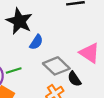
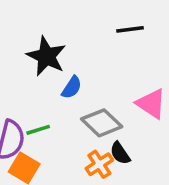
black semicircle: (74, 79) -> (120, 153), moved

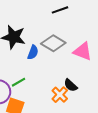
gray diamond: (102, 123) -> (53, 43), moved

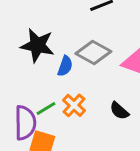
orange cross: (60, 95) -> (74, 105), moved

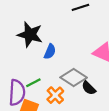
gray diamond: (93, 52) -> (74, 77), moved
orange cross: (74, 105) -> (55, 95), moved

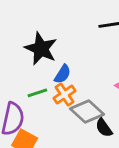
green line: (33, 83) -> (37, 93), moved
orange cross: (55, 95) -> (65, 95), moved

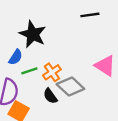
blue semicircle: (63, 74) -> (16, 57), moved
black semicircle: (104, 128) -> (50, 96), moved

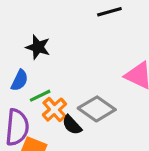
black star: (33, 34) -> (38, 47), size x0.7
orange cross: (52, 72) -> (54, 110), moved

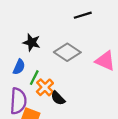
green line: (40, 96) -> (34, 78), turned -35
gray diamond: (97, 109) -> (67, 52), moved

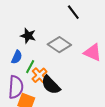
black line: (83, 15) -> (73, 12), turned 70
black semicircle: (58, 98) -> (51, 85), size x1.5

